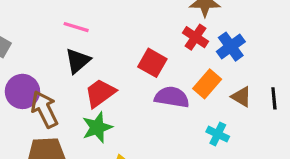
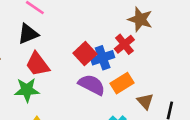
blue cross: (231, 47) -> (103, 58), moved
red trapezoid: (100, 93) -> (38, 64), turned -108

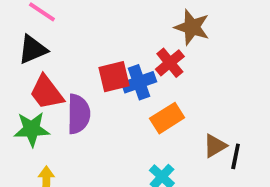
red square: (85, 54) -> (114, 77), turned 30
purple semicircle: (92, 85) -> (79, 114), moved, turned 64
brown triangle: (145, 101) -> (215, 146), moved, turned 42

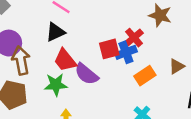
red cross: (170, 63) -> (134, 38), moved
purple semicircle: (79, 114) -> (86, 74), turned 130
brown triangle: (215, 146) -> (177, 66), moved

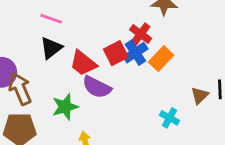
red trapezoid: (65, 60) -> (83, 63), moved
brown triangle: (177, 66) -> (200, 95), moved
orange rectangle: (145, 76) -> (161, 59), moved

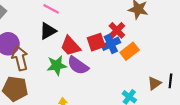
green star: (65, 107) -> (57, 65), moved

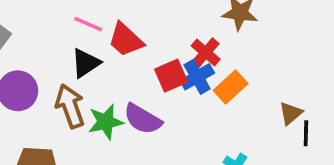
red trapezoid: (70, 46) -> (126, 40), moved
brown arrow: (20, 58) -> (70, 106), moved
brown triangle: (154, 83) -> (291, 113), moved

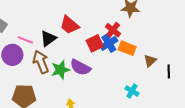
pink line: (88, 24) -> (25, 40), moved
orange rectangle: (231, 87) -> (127, 48), turned 66
brown triangle: (291, 113) -> (150, 61), moved

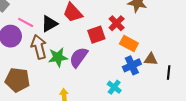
blue cross: (109, 43) -> (132, 65), moved
brown triangle: (150, 61) -> (151, 59), turned 40
purple semicircle: (80, 67) -> (79, 57), turned 90
cyan cross: (132, 91) -> (114, 87), moved

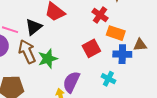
red square: (96, 35) -> (91, 48), moved
purple semicircle: (79, 57) -> (71, 82), moved
blue cross: (132, 65) -> (122, 54), turned 36

